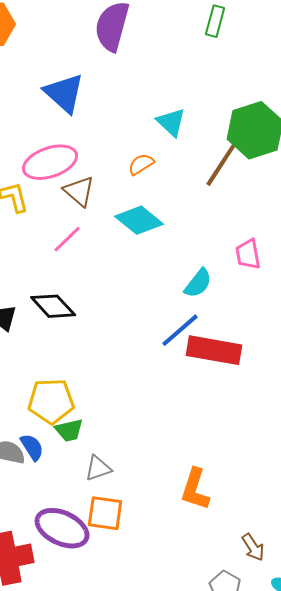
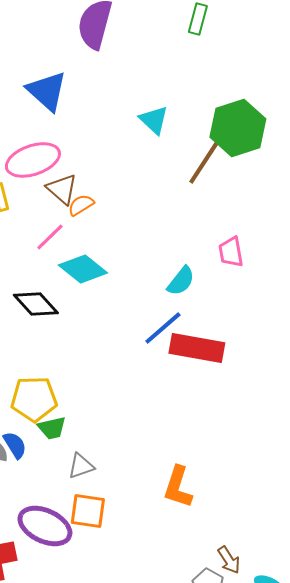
orange semicircle: (141, 164) -> (81, 205), moved
cyan diamond: (139, 220) -> (83, 269), moved
brown arrow: (253, 547) -> (229, 560), moved

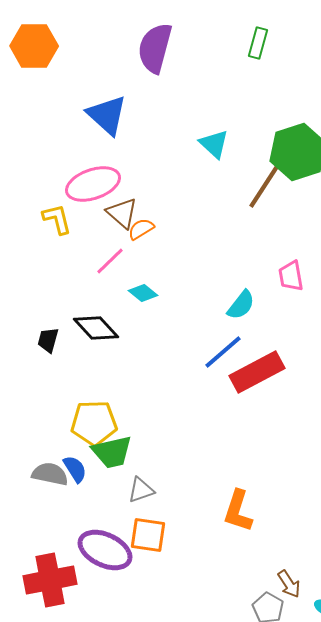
cyan diamond: (83, 269) -> (143, 293), size x0.6
red rectangle: (197, 348) -> (257, 372), turned -38
green trapezoid: (52, 428) -> (112, 452), size x1.4

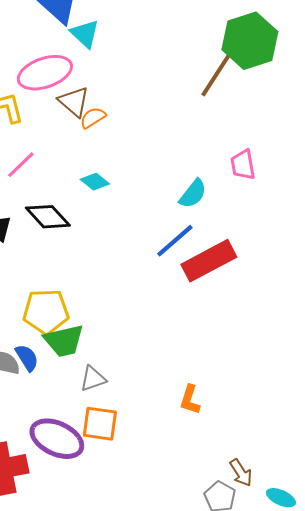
cyan triangle: (214, 144) -> (85, 34), moved
pink line: (110, 261) -> (21, 165), moved
orange L-shape: (238, 511) -> (190, 400), size x0.7

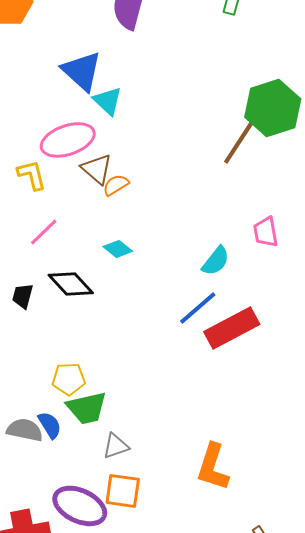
yellow pentagon: (46, 312) -> (69, 379), size x0.7
orange L-shape: (190, 400) -> (213, 467), size x1.6

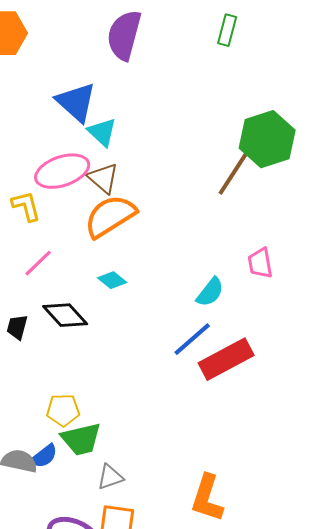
brown triangle: (97, 169) -> (103, 178), moved
orange semicircle: (116, 185) -> (110, 216), size x2.0
blue semicircle: (50, 425) -> (44, 456), turned 84

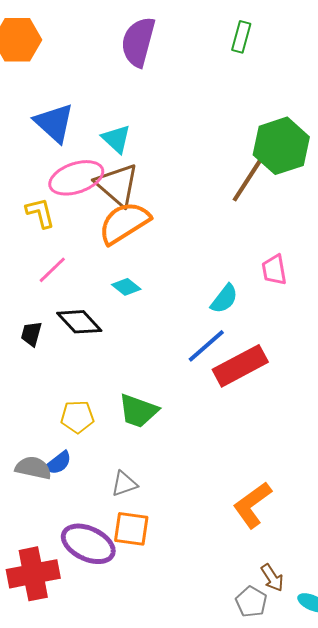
blue triangle: (76, 102) -> (54, 123), moved
brown triangle: (103, 178) -> (117, 185), size x1.4
green trapezoid: (81, 439) -> (138, 411), moved, turned 33
orange L-shape: (207, 498) -> (252, 505), moved, turned 36

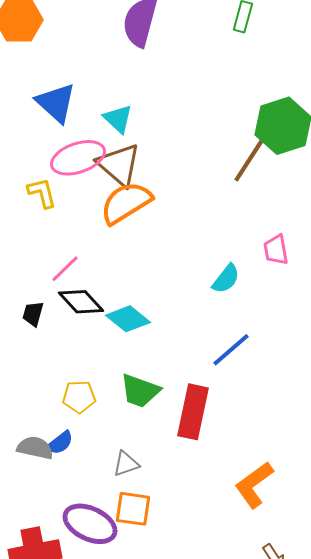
pink line: (52, 270) -> (65, 269), moved
cyan diamond: (126, 287) -> (128, 319), moved, size x1.5
blue line: (206, 346) -> (231, 350), moved
red rectangle: (240, 366) -> (193, 412), moved, turned -50

